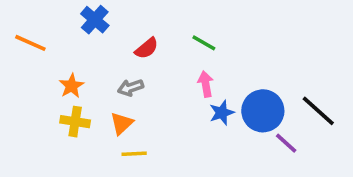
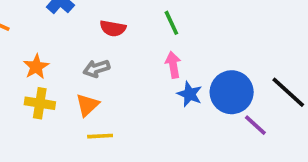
green line: (204, 43) -> (171, 23), turned 35
red semicircle: (147, 48) -> (113, 28), turned 50
blue star: (222, 113) -> (190, 94), turned -30

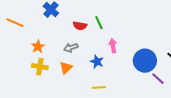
green line: (171, 23) -> (99, 23), moved
blue star: (190, 94) -> (97, 62), moved
yellow line: (100, 136) -> (99, 88), moved

